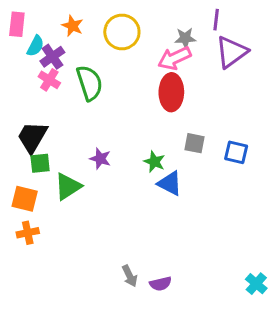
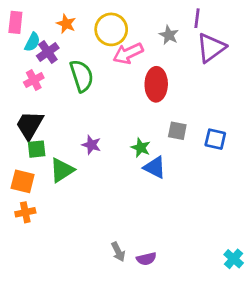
gray star: (185, 38) -> (169, 35), turned 30
pink arrow: (174, 58) -> (128, 53), moved
pink cross: (49, 80) -> (34, 80), moved, turned 30

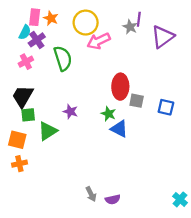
purple line: (197, 18) -> (139, 19), moved
pink rectangle: (15, 22) -> (35, 17), moved
red ellipse: (156, 84) -> (120, 87), moved

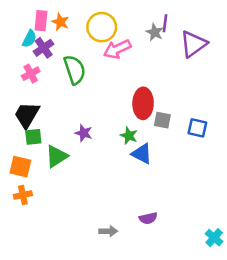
gray arrow: (91, 194) -> (108, 231), turned -64
purple semicircle: (113, 199) -> (148, 218), moved

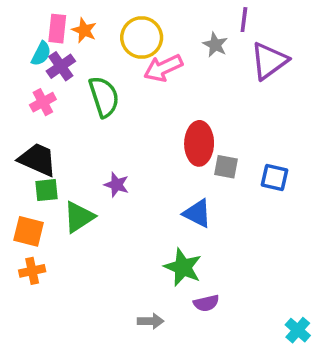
purple line: (165, 23) -> (244, 20), moved
black trapezoid: (27, 115) -> (38, 160), turned 84
green star: (129, 136) -> (183, 267), moved, size x1.5

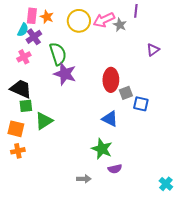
purple triangle: (269, 61) -> (153, 50), moved, size x0.6
pink arrow: (163, 68) -> (104, 20), moved
gray square: (226, 167) -> (126, 93), turned -32
blue square: (274, 178) -> (141, 104), moved
purple star: (116, 185) -> (65, 74), moved, size x1.6

